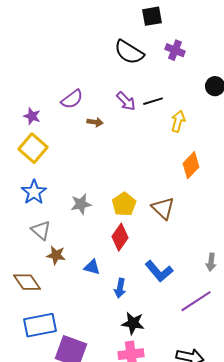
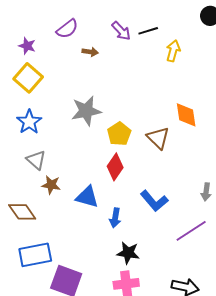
orange diamond: (191, 165) -> (186, 115), moved, turned -52
gray star: (81, 204) -> (86, 111), moved, size x1.4
blue triangle: (92, 267) -> (87, 197), size x1.4

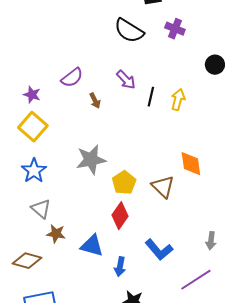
black line: (148, 31) -> (151, 97), moved, turned -60
brown arrow: (90, 52) -> (95, 101), turned 56
brown diamond: (22, 212) -> (27, 261), turned -40

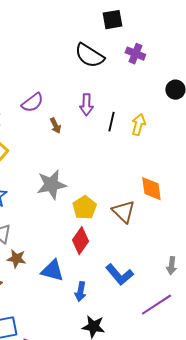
purple arrow: (126, 80) -> (86, 105), turned 45

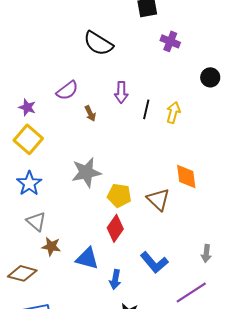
black semicircle: (89, 56) -> (98, 43), moved
yellow pentagon: (84, 208) -> (119, 195), turned -30

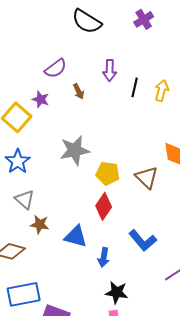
purple cross: (170, 41) -> (144, 19), moved, turned 36
purple star: (27, 107) -> (41, 99), moved

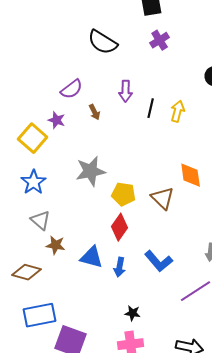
blue arrow: (104, 257) -> (120, 267), moved
black star: (117, 292) -> (133, 313), size x0.7

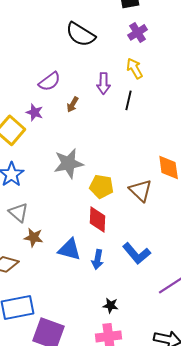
yellow arrow: (178, 111) -> (135, 68), moved, turned -45
brown arrow: (95, 112) -> (73, 104), turned 56
red diamond: (120, 227) -> (98, 219), turned -32

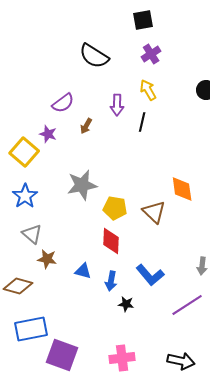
blue triangle: (70, 249) -> (83, 271), size x0.7
black star: (111, 305) -> (126, 304), moved

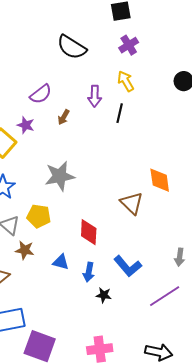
yellow pentagon: (115, 208) -> (39, 216), moved

